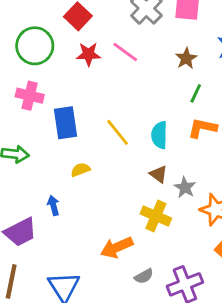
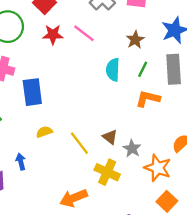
yellow line: (118, 132) -> (79, 143), moved
cyan semicircle: (159, 135) -> (113, 70), moved

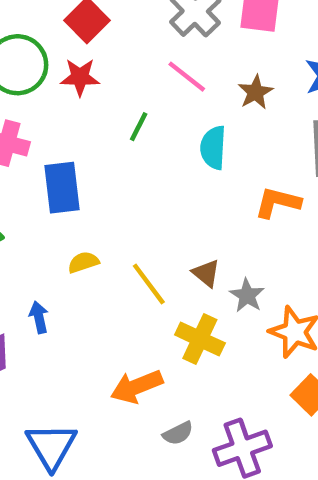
pink line: (84, 33) -> (187, 77), moved
red star: (53, 35) -> (80, 77), moved
green line: (143, 69) -> (139, 127), moved

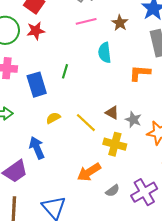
pink line: (187, 77) -> (86, 21), turned -42
green line: (139, 127) -> (65, 71), moved
blue arrow: (39, 317) -> (37, 148), size x1.5

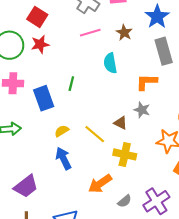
gray star: (133, 120) -> (142, 110), moved
blue arrow: (37, 148) -> (63, 158), moved

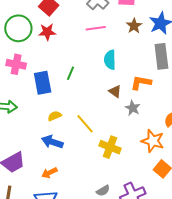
brown star: (124, 32) -> (134, 26), moved
brown triangle: (121, 123) -> (115, 91), moved
blue arrow: (63, 158) -> (52, 142), turned -55
orange arrow: (100, 184) -> (49, 173), moved, size x0.7

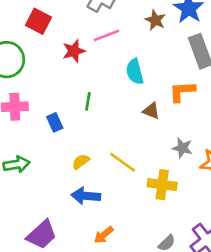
red star: (47, 32) -> (74, 51), moved
blue rectangle: (43, 83) -> (55, 122), size x0.6
gray star: (133, 108) -> (182, 148), moved
orange arrow: (49, 173) -> (104, 235), moved

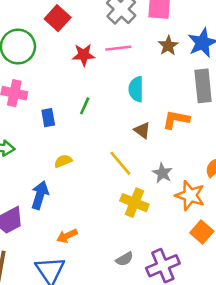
yellow line: (123, 162) -> (120, 163), moved
blue arrow: (86, 196) -> (40, 195), moved, turned 88

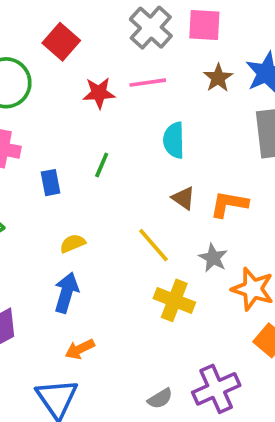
orange L-shape: (176, 120) -> (229, 204), moved
blue arrow: (40, 195) -> (66, 293), moved
gray semicircle: (124, 259) -> (160, 399), moved

